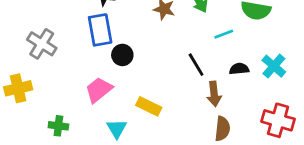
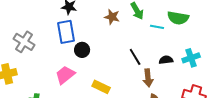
cyan line: (224, 34) -> (157, 27), moved, turned 32
cyan cross: (274, 66) -> (191, 58), turned 30

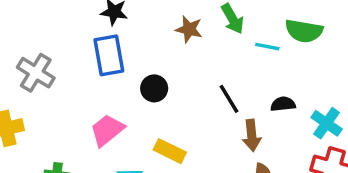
black circle: (82, 50) -> (154, 88), moved
cyan cross: (191, 58) -> (327, 123), moved, turned -36

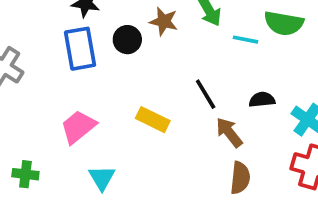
black circle: (154, 88) -> (127, 40), moved
brown arrow: (252, 135) -> (229, 132), turned 148
yellow rectangle: (170, 151) -> (153, 120), moved

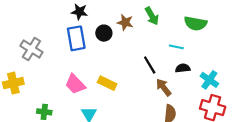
cyan line: (246, 40) -> (176, 47), moved
yellow rectangle: (153, 120) -> (107, 83), moved
pink trapezoid: (78, 127) -> (75, 84), turned -95

